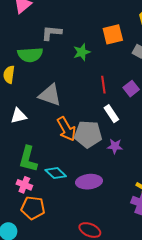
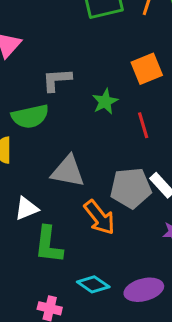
red line: (103, 85) -> (143, 125), moved
gray pentagon: (88, 134) -> (131, 188), moved
green L-shape: (28, 159) -> (49, 245), moved

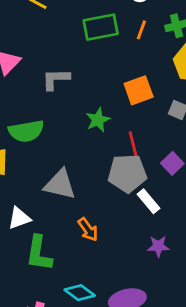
gray L-shape: (57, 80) -> (56, 79), moved
gray pentagon: (131, 188) -> (127, 173), moved
orange arrow: (99, 217) -> (88, 229), size x0.7

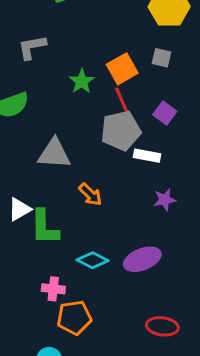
orange square: (139, 90) -> (122, 69), moved
white rectangle: (148, 201) -> (147, 156), turned -30
white triangle: (19, 218) -> (19, 209), moved

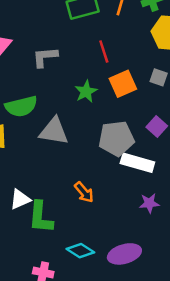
red line: (121, 100) -> (104, 52), moved
gray triangle: (54, 154) -> (54, 131), moved
white rectangle: (147, 156) -> (137, 163), size x1.4

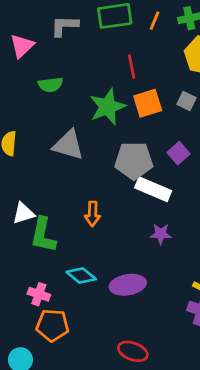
gray L-shape: (45, 57) -> (64, 26), moved
green star: (86, 92) -> (107, 107), size x1.5
green semicircle: (21, 106) -> (50, 85), moved, size x0.7
orange arrow: (84, 192) -> (93, 214), turned 35

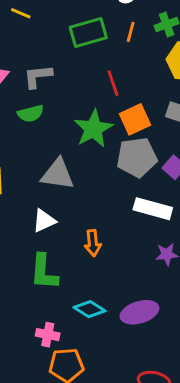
gray L-shape: (64, 26) -> (38, 76), moved
gray pentagon: (134, 161) -> (137, 157), moved
white triangle: (23, 213) -> (44, 221), moved

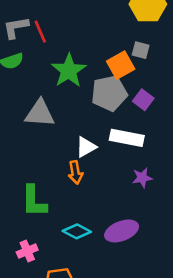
red line: (113, 83) -> (40, 32), moved
orange square: (135, 119) -> (121, 65), moved
white triangle: (44, 221) -> (86, 147), moved
pink cross: (48, 335) -> (27, 251), moved, turned -30

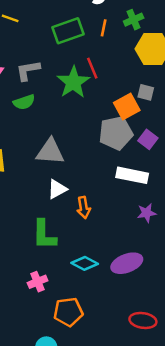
red line: (40, 32) -> (92, 68), moved
green star: (69, 71) -> (73, 82), moved
white triangle: (86, 147) -> (57, 189), moved

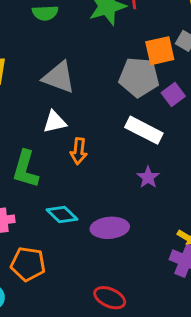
purple star: (147, 213) -> (148, 177), turned 30

